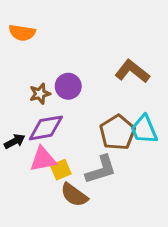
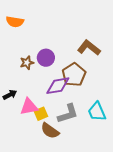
purple diamond: (46, 128) -> (58, 86), moved
cyan trapezoid: (144, 129) -> (97, 112), moved
brown pentagon: (117, 132) -> (74, 75), moved

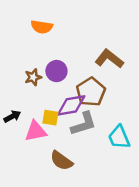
orange semicircle: (15, 22) -> (42, 27), moved
yellow square: (41, 114) -> (50, 118), moved, turned 32
gray L-shape: (68, 114) -> (83, 124), moved

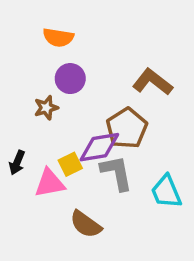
purple circle: (56, 71) -> (70, 79), moved
black arrow: (12, 116) -> (17, 163), turned 140
yellow square: (50, 118) -> (70, 164), turned -35
gray L-shape: (83, 124) -> (117, 173), turned -84

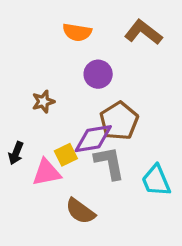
orange semicircle: (58, 37) -> (77, 32), moved
purple circle: (70, 79) -> (98, 74), moved
brown L-shape: (153, 82) -> (143, 32), moved

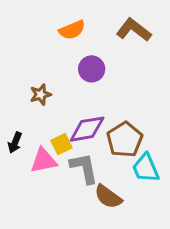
orange semicircle: (77, 32) -> (72, 30), turned -32
brown pentagon: (119, 121) -> (125, 140), moved
gray L-shape: (109, 163) -> (84, 168), moved
brown semicircle: (80, 211) -> (108, 197), moved

